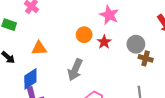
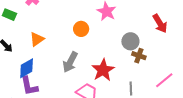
red star: (104, 42) -> (103, 70), moved, size x1.6
orange triangle: (39, 48) -> (37, 39), turned -35

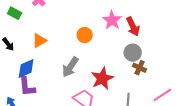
red arrow: (160, 23) -> (133, 26), moved

